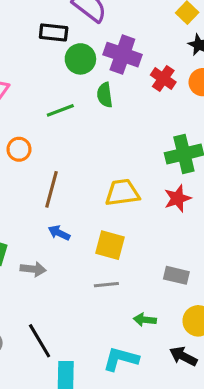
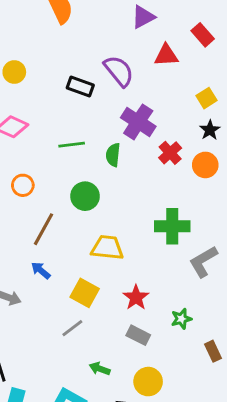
green circle: (80, 59) -> (85, 196), moved
green line: (60, 110) -> (72, 145), moved
red star: (178, 198) -> (136, 297), moved, turned -30
gray line: (106, 285) -> (72, 328), turned -45

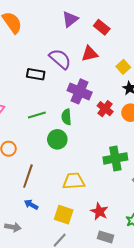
red rectangle: (203, 35) -> (102, 27), moved
red triangle: (166, 55) -> (90, 54), moved
green circle: (85, 196) -> (57, 139), moved

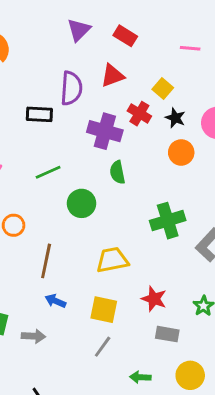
purple semicircle: (60, 59) -> (71, 88), turned 60
red cross: (105, 109) -> (139, 114), moved
green semicircle: (66, 117) -> (117, 172), moved

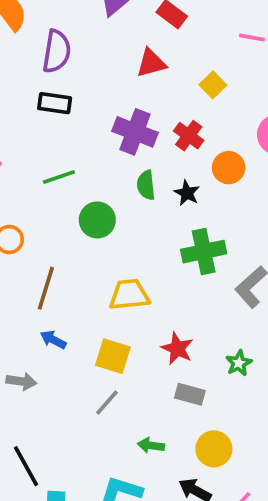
purple semicircle: (71, 88) -> (57, 51), moved
red cross: (139, 114) -> (189, 136), moved
black star: (175, 118) -> (187, 193), moved

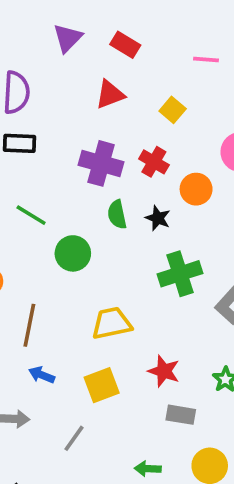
green line: (59, 177) -> (31, 215), turned 56
yellow square: (113, 356) -> (102, 385), turned -32
gray line: (107, 403) -> (74, 438), moved

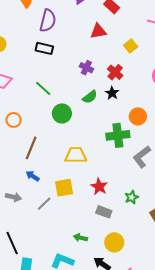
purple cross: (101, 163) -> (86, 68), size x0.6
orange circle: (196, 189) -> (138, 116), moved
green semicircle: (117, 214) -> (90, 97), turned -126
black star: (158, 218) -> (112, 93), moved
gray line: (74, 438) -> (44, 204), moved

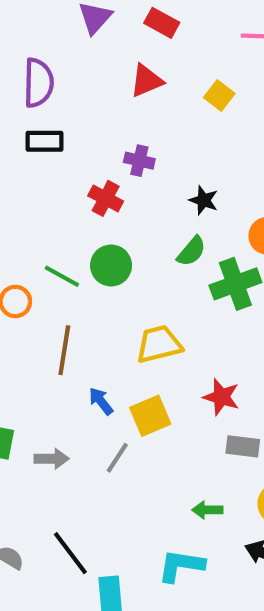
red cross: (115, 72) -> (106, 198), moved
green line: (43, 88) -> (62, 276), moved
green semicircle: (90, 97) -> (191, 251), moved
blue arrow: (33, 176) -> (101, 401), moved, turned 32

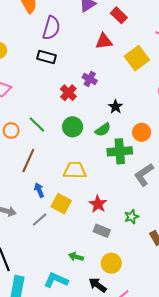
yellow square: (219, 96) -> (137, 58), size x1.6
green circle: (111, 265) -> (73, 127), moved
yellow square: (150, 416) -> (61, 204), turned 36

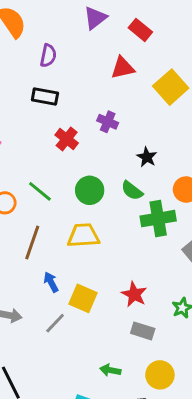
purple semicircle: (51, 28) -> (48, 56), size x0.7
red cross: (68, 93) -> (67, 139), moved
green semicircle: (103, 130) -> (132, 191), turned 77
yellow trapezoid: (75, 170) -> (83, 236), moved

